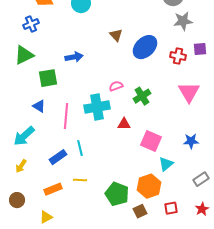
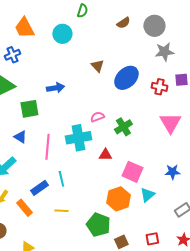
orange hexagon: (149, 186) -> (118, 199), moved
orange rectangle: (53, 189) -> (24, 208), moved, turned 72

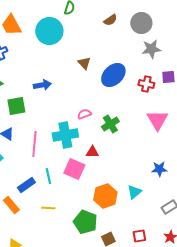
cyan circle: (62, 34) -> (49, 31), size x1.4
pink square: (132, 172) -> (74, 169), moved

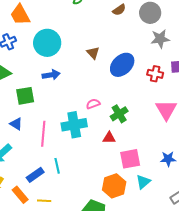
cyan circle: (49, 31) -> (47, 43), moved
red triangle: (92, 152) -> (109, 138), moved
pink square: (74, 169) -> (130, 159), moved, turned -35
yellow line: (48, 208) -> (44, 201), moved

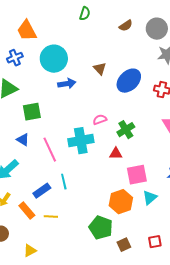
blue arrow: (51, 75) -> (67, 84), moved
pink line: (43, 134) -> (50, 150), turned -30

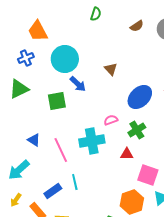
blue ellipse: (129, 81) -> (140, 97), moved
blue arrow: (67, 84) -> (78, 84), turned 54
green square: (32, 112) -> (57, 101), moved
pink square: (137, 175) -> (148, 175), turned 30

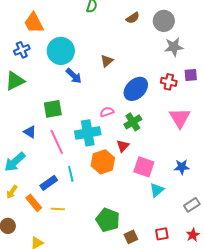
brown triangle: (111, 69) -> (107, 61), turned 32
green square: (57, 101) -> (53, 109), moved
red triangle: (127, 154) -> (123, 146), turned -48
orange hexagon: (132, 202) -> (103, 162), moved

